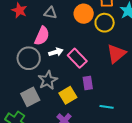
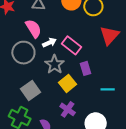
pink semicircle: (42, 36) -> (33, 29), turned -48
gray star: (48, 80) -> (54, 64), moved

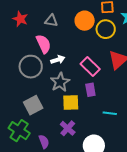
pink rectangle: (71, 45) -> (90, 67), moved
yellow square: (68, 83) -> (71, 103), turned 30

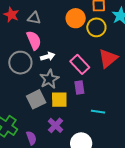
gray triangle: (51, 21) -> (34, 18), moved
gray square: (33, 105) -> (36, 99), moved

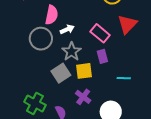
pink semicircle: (34, 40) -> (52, 15), turned 42

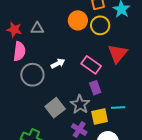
pink semicircle: (52, 15) -> (19, 51), moved
gray star: (72, 52) -> (80, 104), moved
yellow square: (84, 71) -> (100, 116), moved

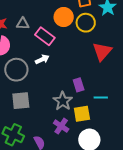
pink rectangle: (91, 65) -> (45, 36), moved
gray square: (55, 108) -> (21, 101), moved, turned 30
cyan line: (118, 108) -> (101, 97), moved

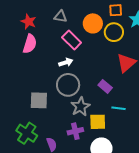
gray triangle: (23, 24) -> (60, 16), moved
gray circle: (16, 70) -> (68, 85), moved
purple rectangle: (79, 85) -> (105, 86), moved, turned -40
purple cross: (61, 126) -> (75, 131), turned 35

